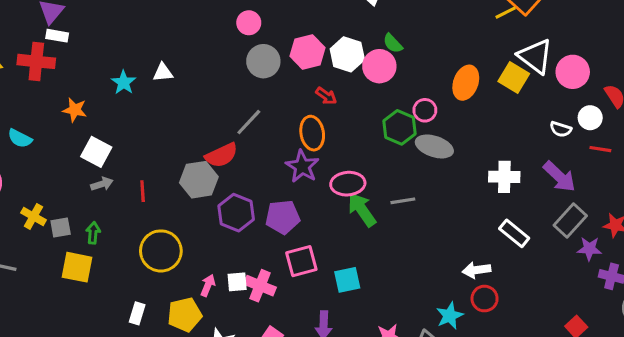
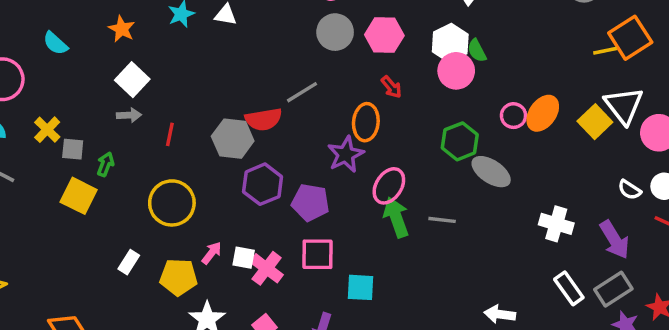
white hexagon: (347, 54) -> (450, 43), moved
pink circle: (425, 110) -> (513, 116), moved
pink ellipse: (348, 184) -> (389, 186), turned -68
white rectangle: (514, 233) -> (569, 288), moved

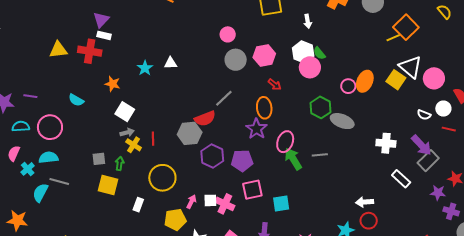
yellow cross: (47, 130) -> (134, 145), moved
white rectangle: (129, 262) -> (138, 205), moved
gray rectangle: (613, 289) -> (428, 161), moved

